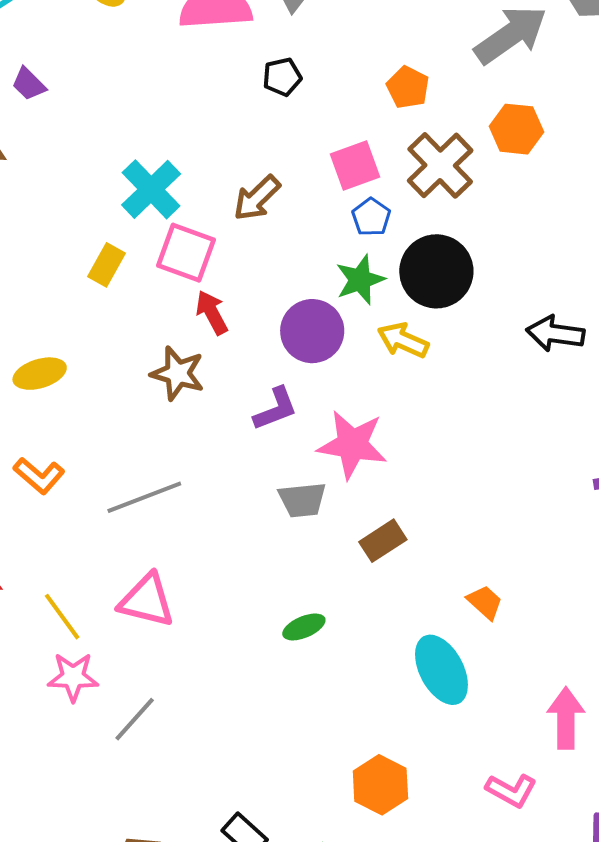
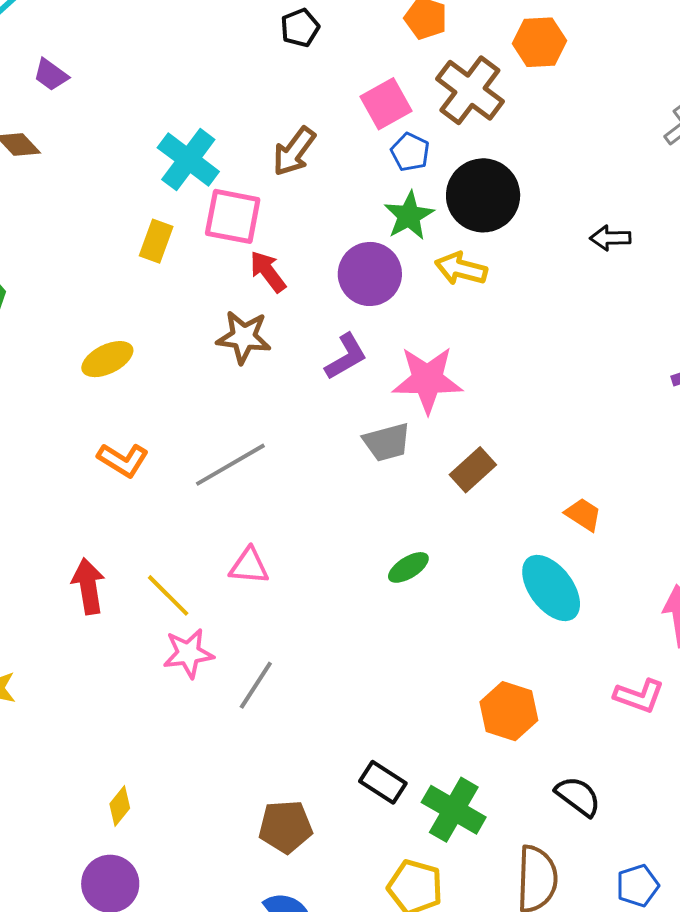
black arrow: (555, 334) -> (610, 238), size x0.7
pink triangle: (147, 600) -> (249, 566), size x0.7

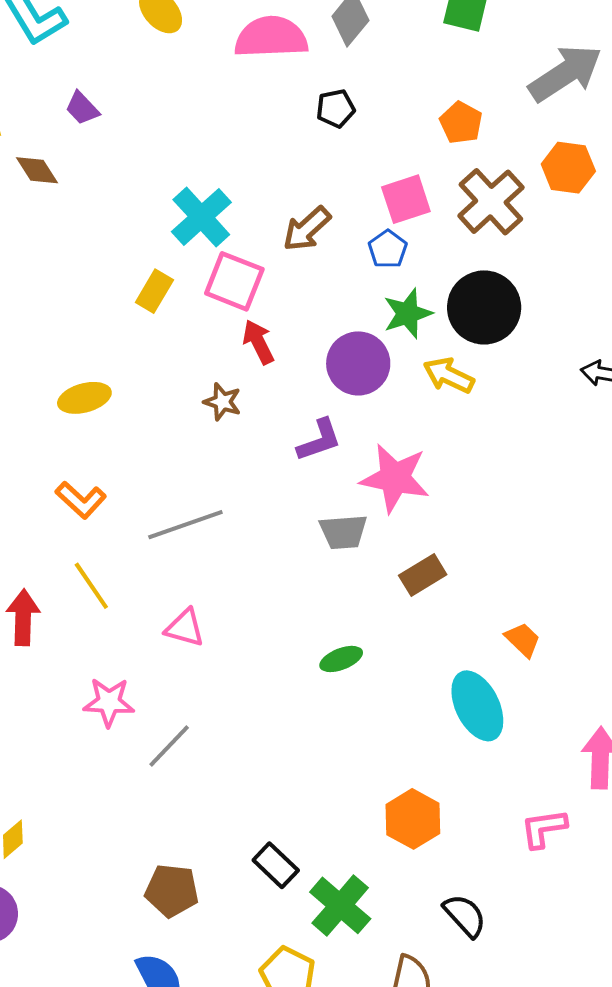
blue pentagon: (410, 152) -> (388, 249), moved
brown star: (244, 337) -> (222, 402), size x0.7
yellow line: (168, 595) -> (91, 586), moved
pink L-shape: (639, 696) -> (544, 828), turned 141

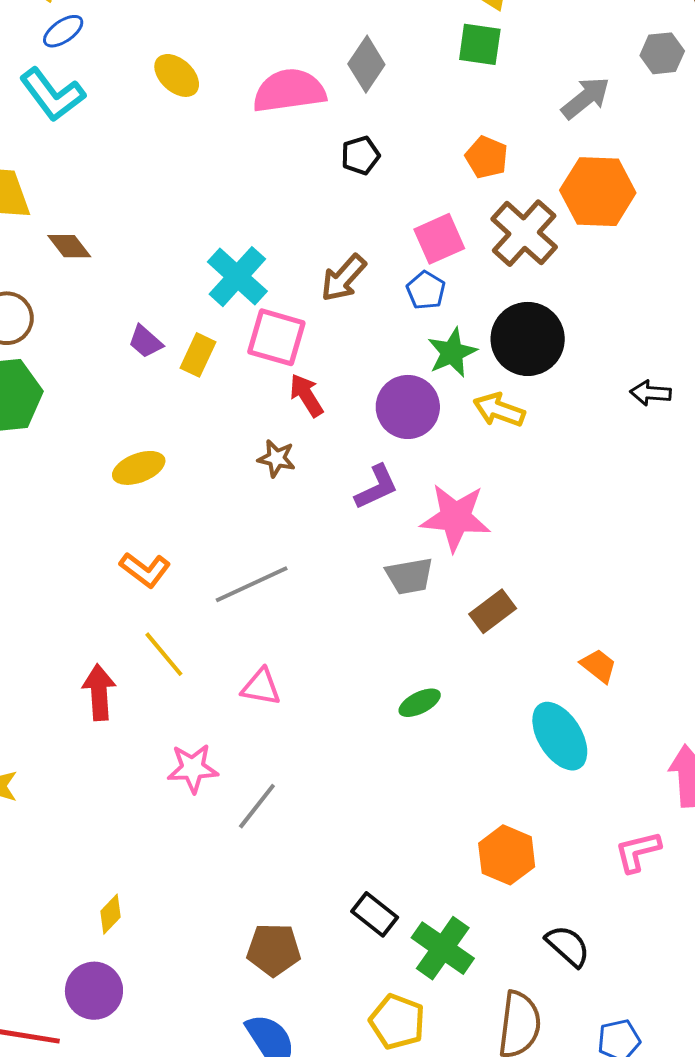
gray arrow: (565, 73) -> (586, 98), size x0.7
purple trapezoid: (82, 108) -> (146, 342), moved
orange hexagon: (568, 168) -> (598, 192), size x1.4

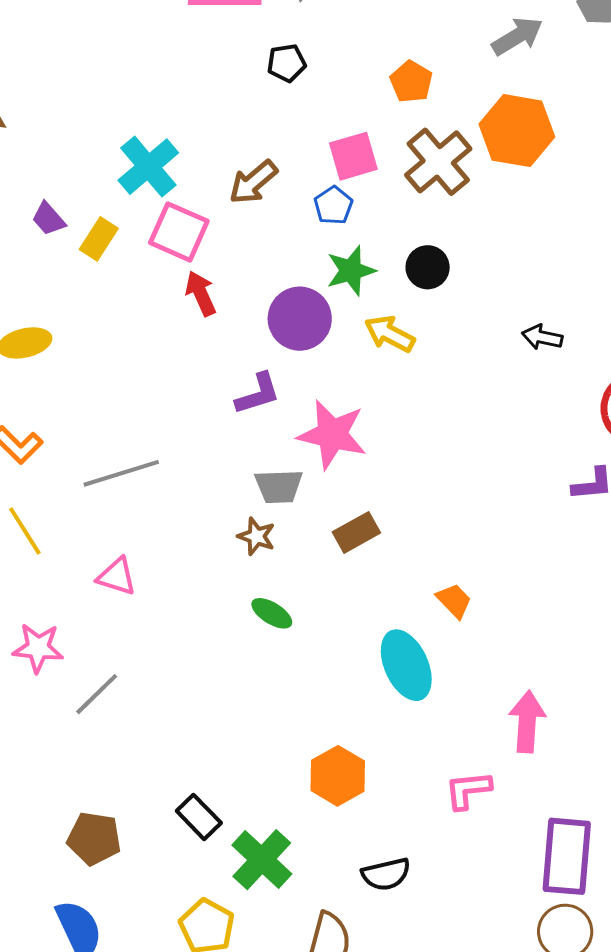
black circle: (528, 339) -> (428, 267), size x0.6
brown star: (276, 458) -> (256, 536), moved
green ellipse: (420, 703) -> (272, 613), turned 51
black semicircle: (568, 946) -> (386, 874), turned 117

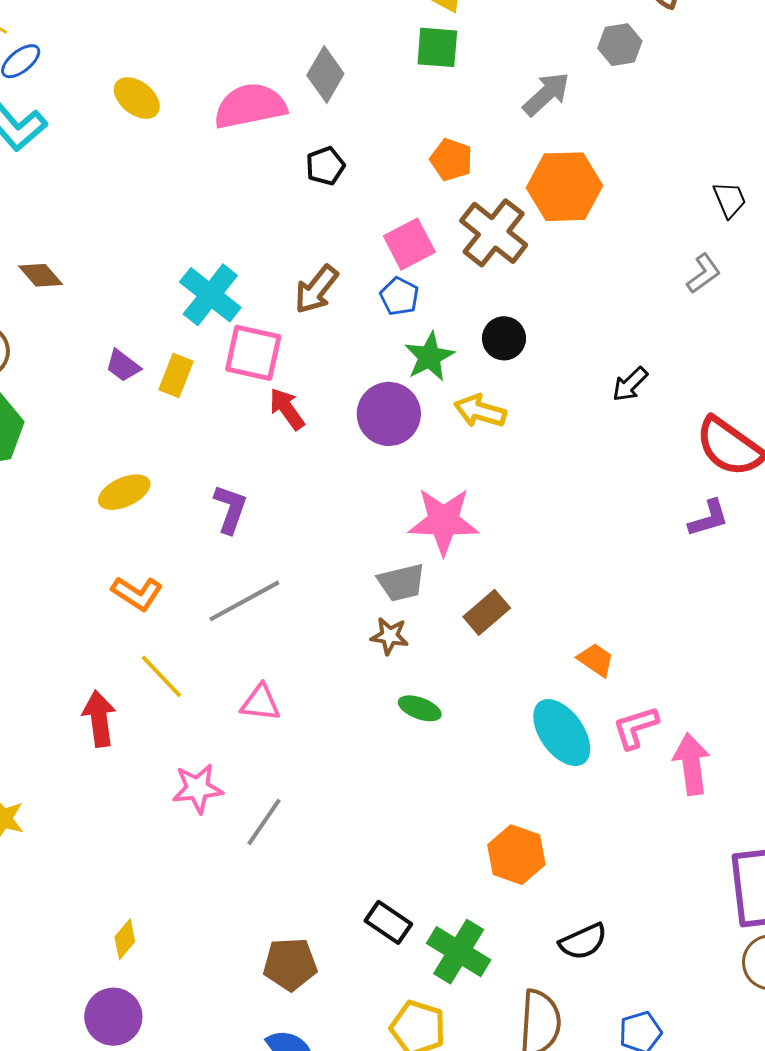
black arrow: (542, 337) -> (630, 384), turned -45
purple L-shape: (258, 394) -> (230, 509), moved, turned -42
pink L-shape: (468, 790) -> (636, 727), moved

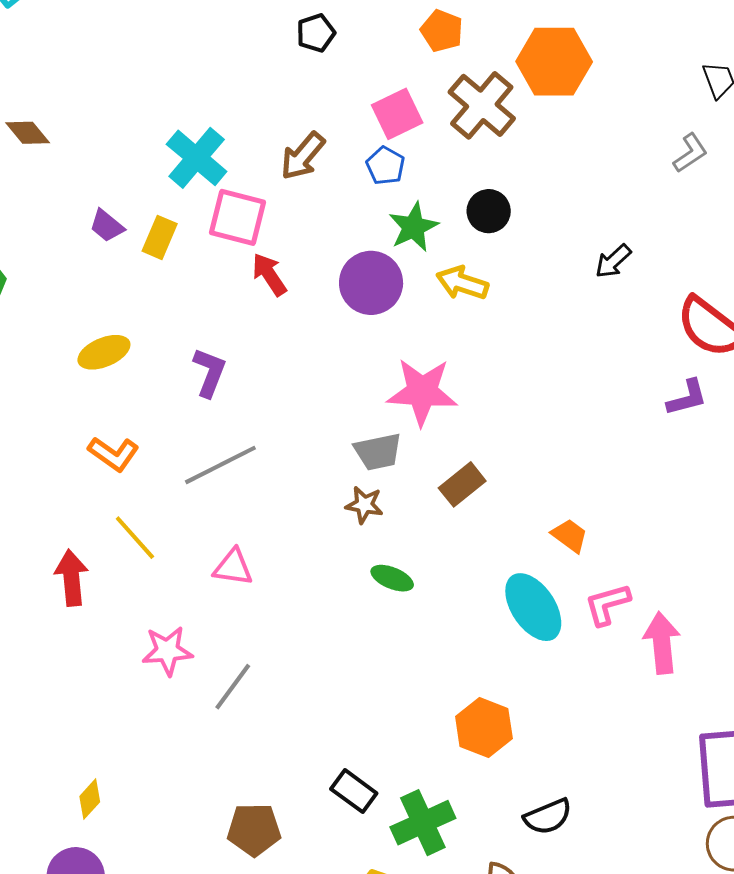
green cross: (459, 952) -> (423, 823), turned 32

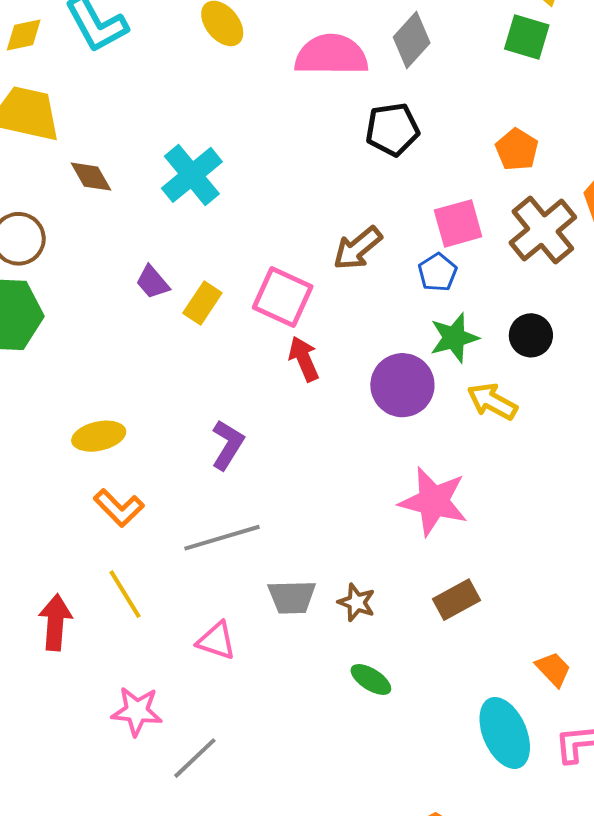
black pentagon: (316, 33) -> (392, 129), size x1.4
cyan cross: (197, 158) -> (192, 175), moved
yellow ellipse: (104, 352) -> (99, 436), moved
gray trapezoid: (378, 452) -> (292, 597), moved

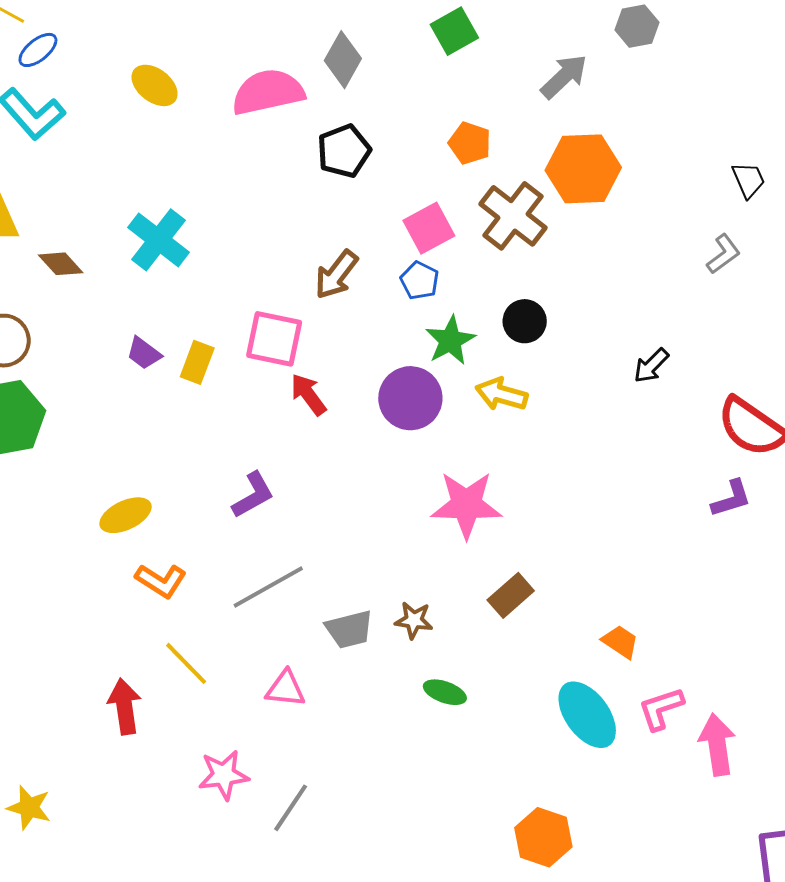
green square: (527, 37) -> (454, 31), turned -33
purple L-shape: (228, 445) -> (253, 495), turned 42

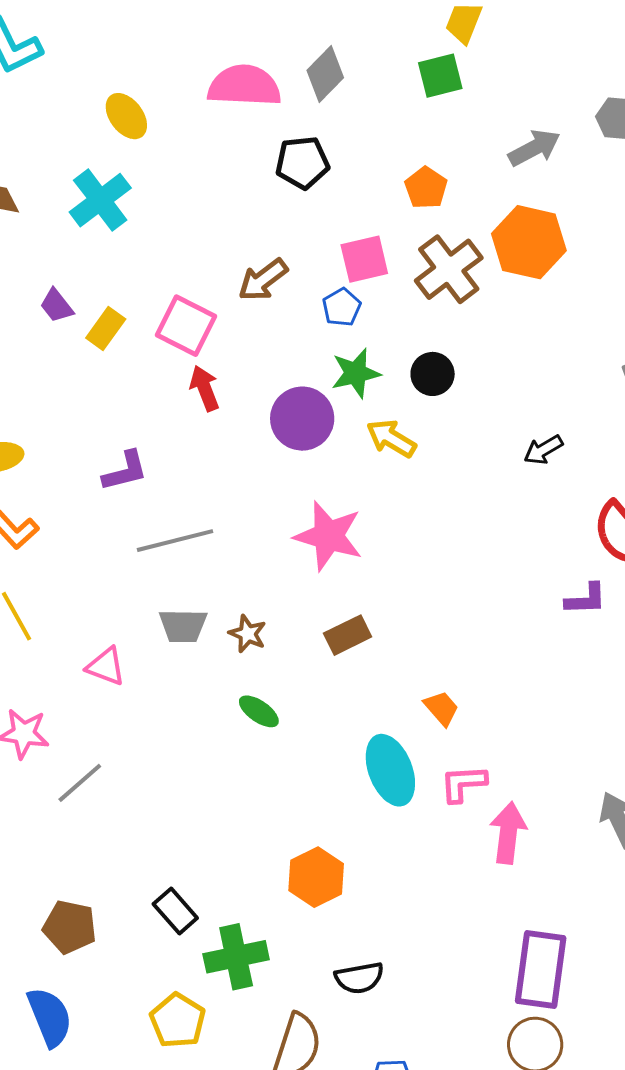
yellow ellipse: (155, 85) -> (126, 116), moved
gray line: (268, 587) -> (175, 541), moved

